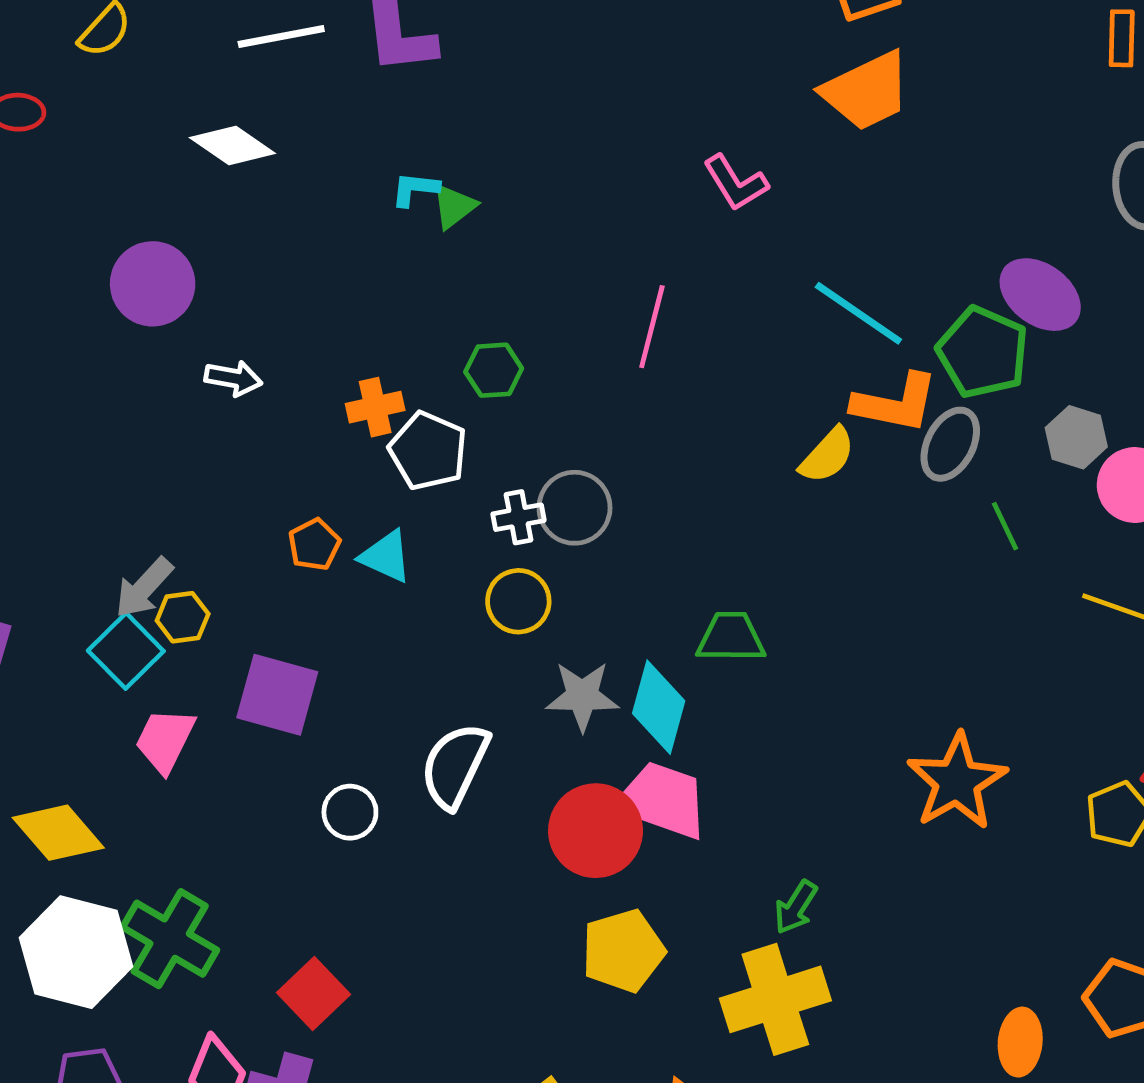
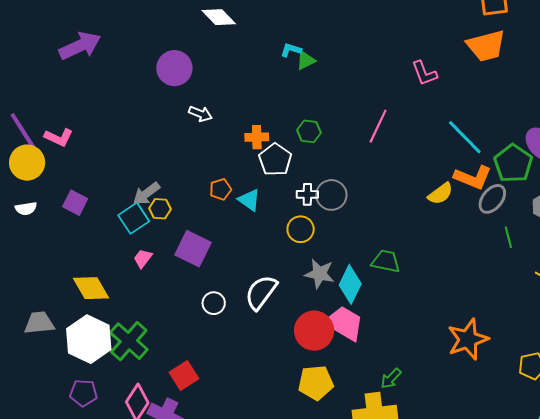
pink trapezoid: (165, 740) -> (143, 258), size x0.7

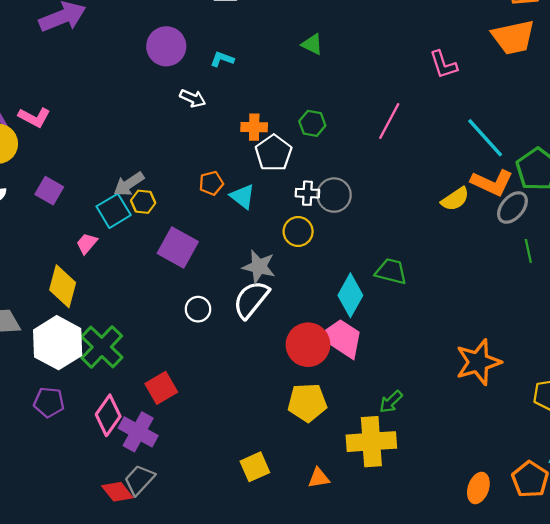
cyan L-shape: (291, 50) -> (222, 59), moved
green triangle: (306, 60) -> (312, 44), turned 50
pink trapezoid: (143, 258) -> (87, 243), moved
gray star: (319, 274) -> (259, 267), moved
yellow diamond: (91, 288) -> (63, 286), turned 42

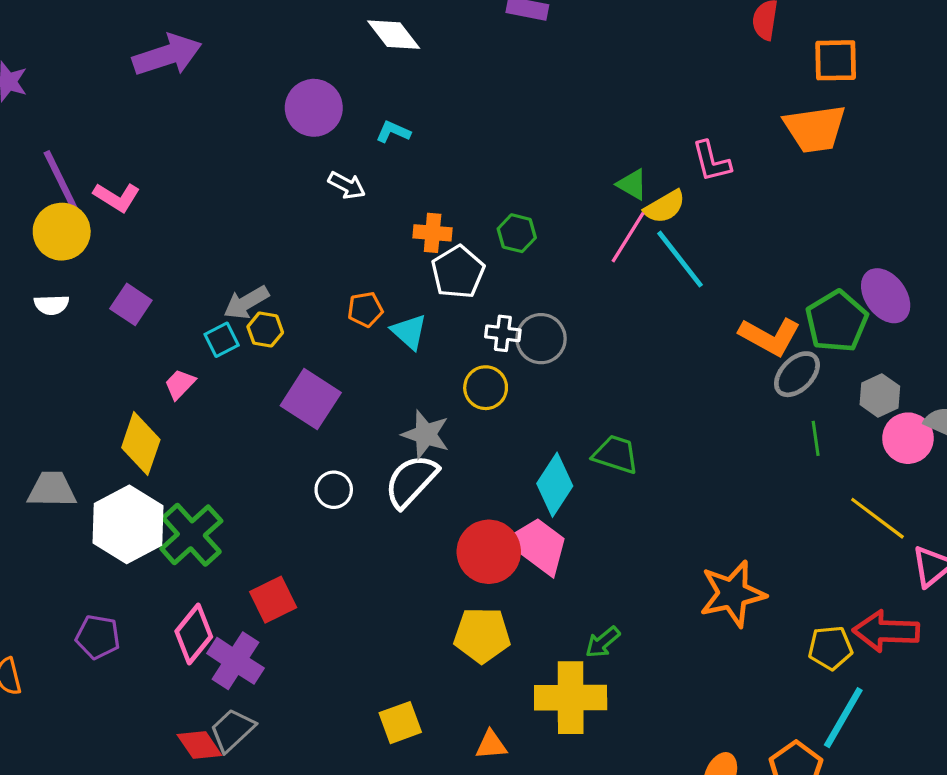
green triangle: (312, 44) -> (632, 184), moved
cyan line: (485, 138) -> (680, 259), moved
yellow semicircle: (455, 199) -> (665, 207), moved
cyan square: (114, 211) -> (222, 340), size x0.7
purple pentagon: (49, 402) -> (98, 637), moved

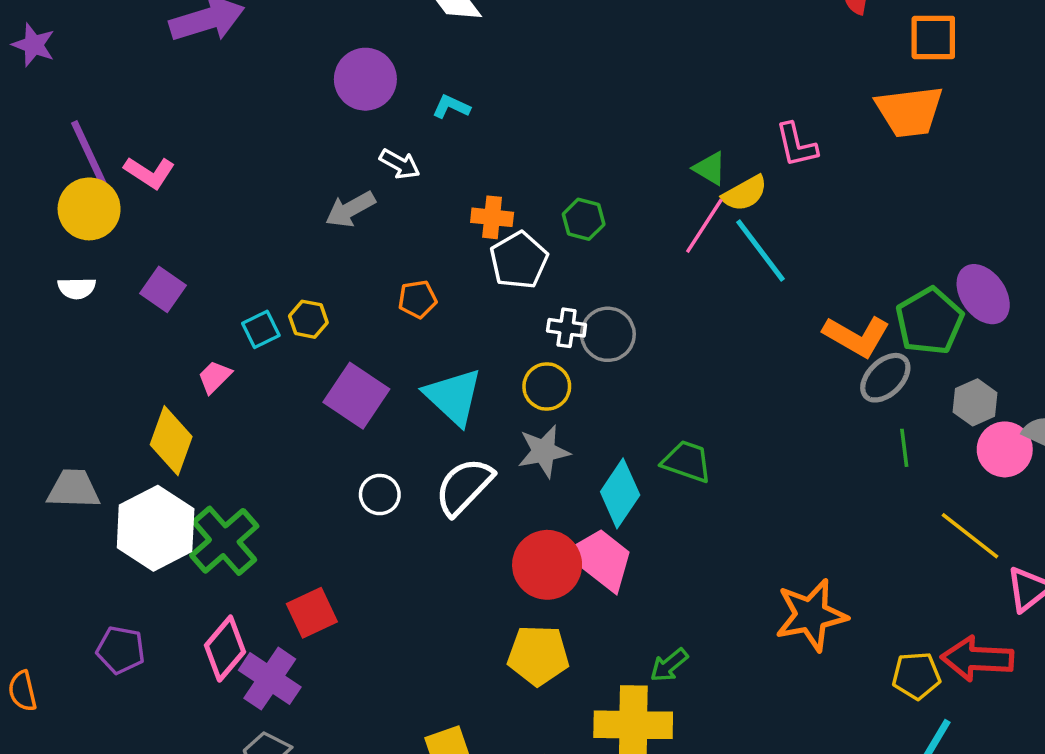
gray arrow: (246, 303) -> (350, 209), moved
cyan triangle: (409, 332) -> (453, 397), moved, size x1.5
gray star: (426, 434) -> (544, 451), moved, turned -30

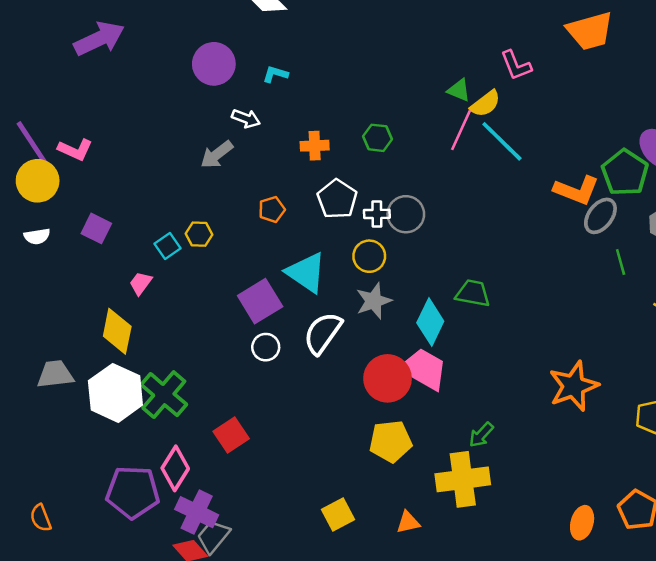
white pentagon: (519, 260) -> (337, 199), moved
purple square: (356, 396) -> (260, 301), moved, turned 33
purple pentagon: (121, 650) -> (133, 492), moved, size x1.6
purple cross: (270, 679) -> (197, 512), moved

